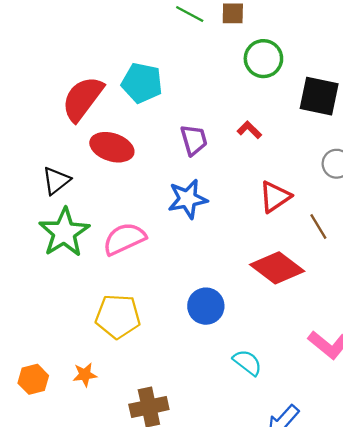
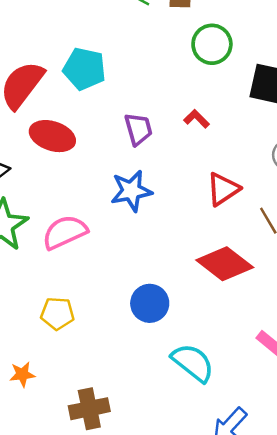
yellow pentagon: (118, 316) -> (57, 313), size x0.7
cyan semicircle: (247, 362) -> (193, 363), size x1.4

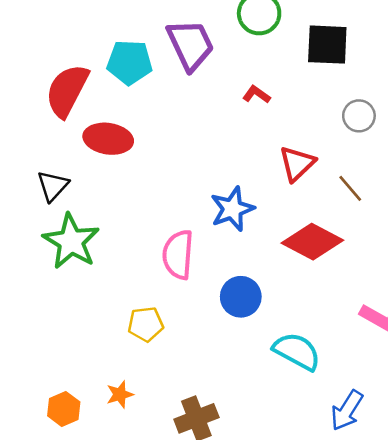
purple trapezoid: (138, 129) -> (190, 45), moved, size x1.5
blue star: (131, 191) -> (232, 209), moved
pink semicircle: (65, 232) -> (178, 255), moved, turned -51

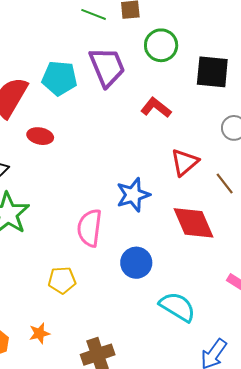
red L-shape: (256, 94) -> (156, 108), size x1.4
red ellipse: (108, 139) -> (40, 136), size x0.7
red diamond: (312, 242) -> (193, 223), turned 36

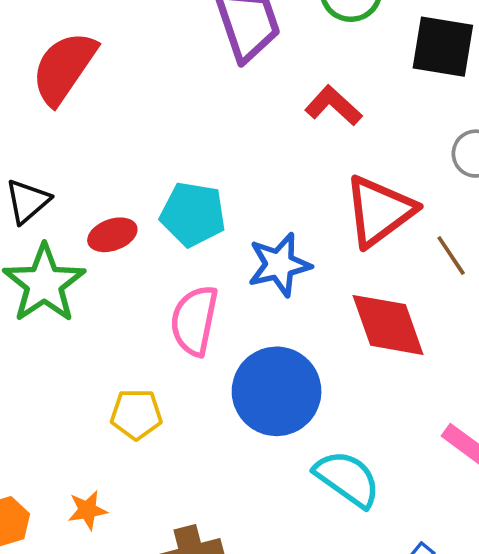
cyan pentagon: (59, 78) -> (193, 214), moved
red ellipse: (40, 136) -> (112, 235), moved, turned -35
red triangle: (185, 162) -> (379, 211), size x1.4
blue circle: (136, 263) -> (277, 391), size x1.5

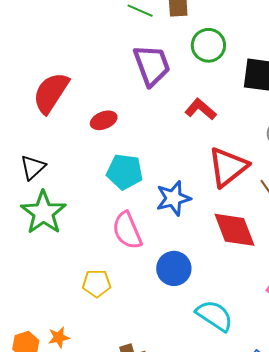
red ellipse: (112, 235) -> (104, 120), moved
pink semicircle: (194, 321) -> (127, 231), turned -33
blue circle: (277, 391) -> (174, 268), size x0.7
orange star: (87, 510) -> (59, 337), moved

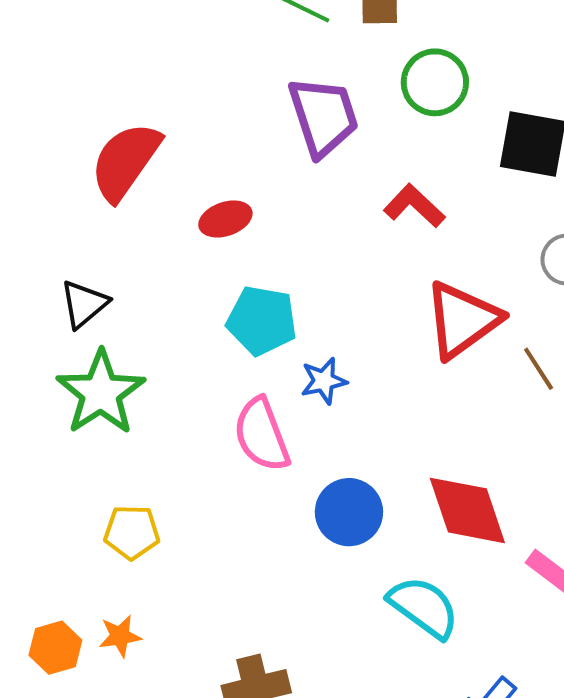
blue star: (173, 198) -> (324, 381), moved, size x0.7
red diamond: (234, 230) -> (467, 510), moved
yellow pentagon: (97, 283) -> (132, 532), moved

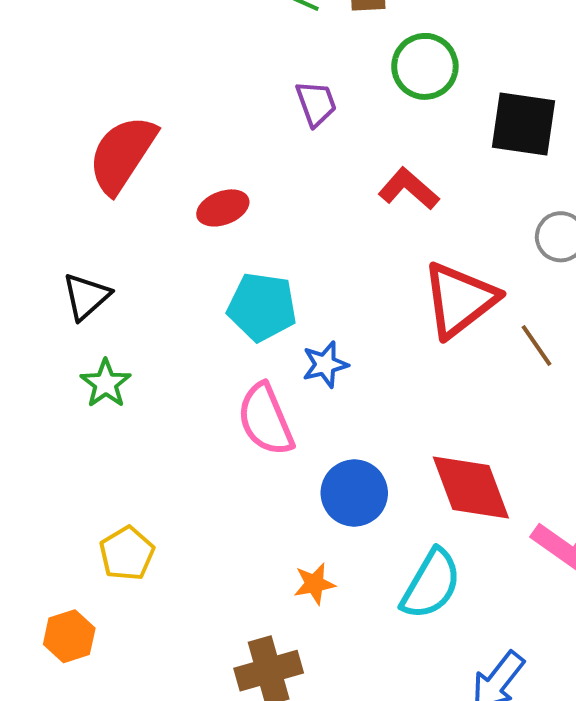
purple trapezoid: (323, 116) -> (316, 104), size x0.6
green star: (101, 393) -> (106, 383), size x0.6
yellow pentagon: (132, 532) -> (127, 553), moved, turned -30
cyan semicircle: (424, 607) -> (431, 584), turned 86
orange star: (120, 636) -> (314, 584), moved

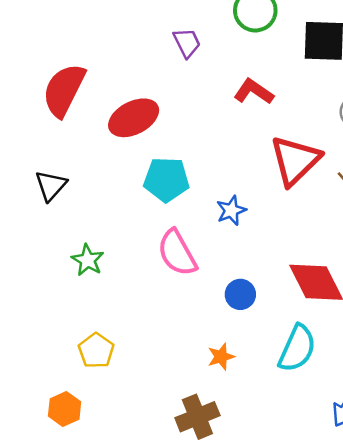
red ellipse: (223, 208) -> (134, 118), size x1.5
blue star: (325, 364) -> (231, 210), moved
green star: (106, 383) -> (88, 260), moved
blue circle: (354, 493) -> (240, 294), size x0.7

